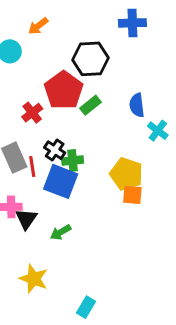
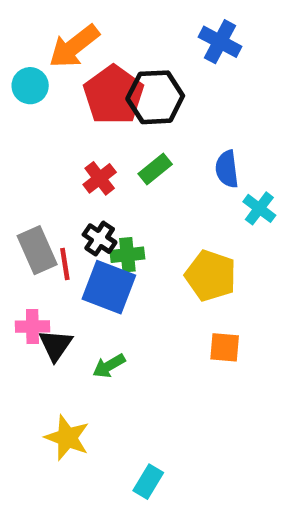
blue cross: (132, 23) -> (220, 42), turned 30
orange arrow: (38, 26) -> (74, 46), size x1.6
red pentagon: (64, 90) -> (113, 95), moved
red cross: (32, 113) -> (100, 178), moved
orange square: (132, 195) -> (225, 347), moved

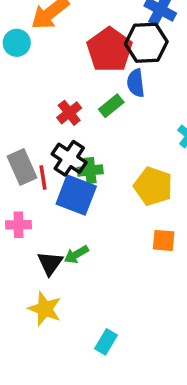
red pentagon: (113, 95) -> (109, 50), moved
black hexagon: (155, 97) -> (146, 43), moved
blue semicircle: (227, 169) -> (136, 83), moved
black cross: (100, 239) -> (69, 158), size x1.4
black triangle: (56, 345) -> (50, 263), moved

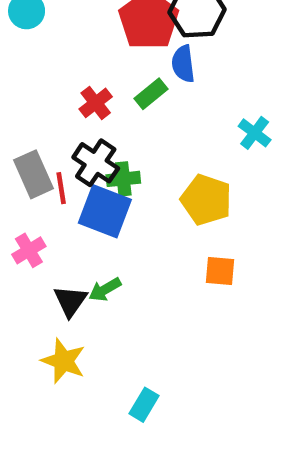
pink cross: (18, 225) -> (29, 250), turned -30

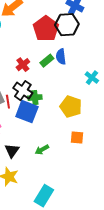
blue semicircle: (183, 64) -> (61, 57), moved
green arrow: (105, 290) -> (42, 150), moved
cyan rectangle: (144, 405) -> (44, 196), size x1.5

